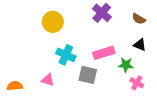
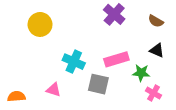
yellow circle: (53, 22) -> (40, 24), moved

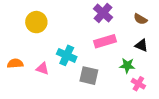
pink rectangle: (116, 59) -> (105, 41), moved
pink triangle: (53, 90) -> (42, 69), moved
orange semicircle: (16, 96) -> (15, 63), moved

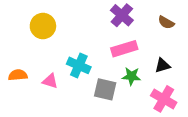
black triangle: (141, 45) -> (163, 65), moved, turned -40
green star: (127, 65) -> (131, 76), moved
pink cross: (138, 84) -> (164, 99), size x1.5

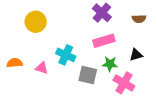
brown semicircle: (166, 22) -> (139, 19), turned -32
pink cross: (164, 99) -> (124, 83), moved

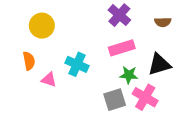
black triangle: (136, 55) -> (159, 64), size x1.5
orange semicircle: (15, 63) -> (29, 61), moved, turned 84
gray square: (88, 75) -> (115, 100), moved, turned -30

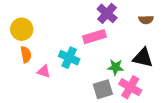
yellow circle: (42, 26) -> (22, 29), moved
pink rectangle: (122, 48) -> (94, 37), moved
black triangle: (159, 64) -> (143, 58), turned 30

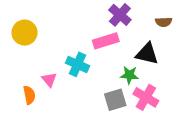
orange semicircle: (26, 54) -> (29, 95), moved
black triangle: (143, 58) -> (147, 54), moved
pink triangle: (44, 71) -> (49, 80), turned 32

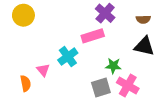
yellow circle: (24, 33) -> (23, 15), moved
black triangle: (147, 54) -> (144, 46), moved
cyan cross: (78, 64) -> (68, 57), turned 30

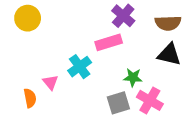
brown semicircle: (143, 19) -> (168, 23), size x1.5

